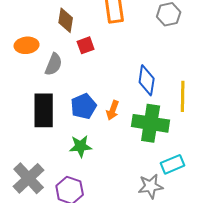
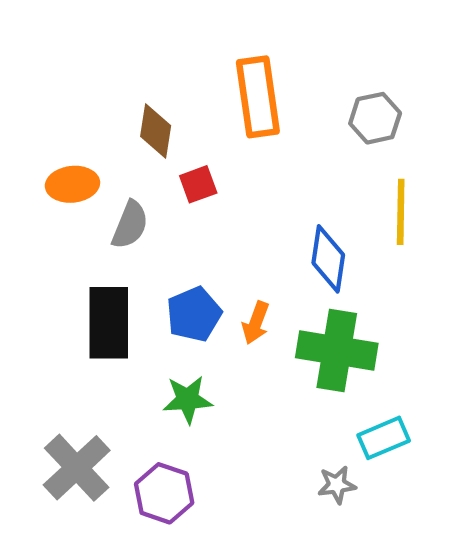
yellow line: (183, 96) -> (401, 212), moved
gray star: (151, 186) -> (337, 485), size x0.7

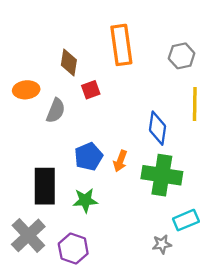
black rectangle: (109, 323) -> (45, 186), moved

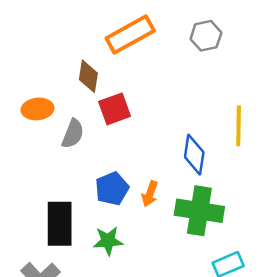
orange rectangle: (121, 45) -> (130, 35), moved, turned 69
gray hexagon: (182, 56) -> (206, 36), moved
red square: (91, 90) -> (115, 109), size x1.4

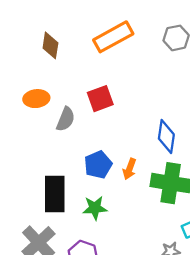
brown diamond: (88, 76) -> (50, 45), moved

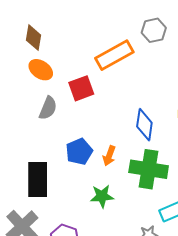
orange rectangle: (113, 37) -> (114, 55), moved
orange ellipse: (36, 99) -> (41, 70), moved, turned 40
green star: (95, 208) -> (102, 196), moved

